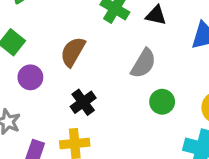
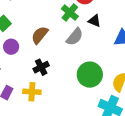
gray semicircle: (143, 63) -> (75, 37), moved
green circle: (162, 102) -> (90, 75), size x1.6

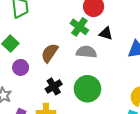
gray semicircle: (75, 37) -> (86, 52), turned -120
green circle: (90, 75) -> (87, 89), moved

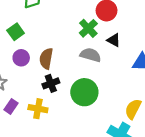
brown semicircle: (50, 53) -> (46, 59), moved, turned -36

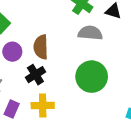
black cross: (51, 83) -> (35, 75), moved

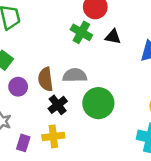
gray semicircle: (90, 33) -> (75, 75), moved
black cross: (35, 75) -> (58, 105), moved

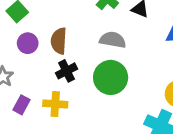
gray semicircle: (75, 75) -> (113, 40), moved

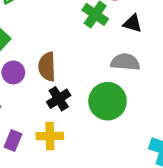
gray semicircle: (113, 40) -> (125, 62), moved

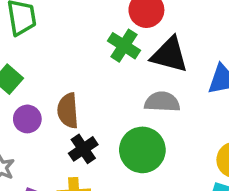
black triangle: (133, 23) -> (169, 55), size x1.6

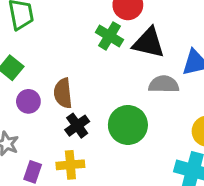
gray semicircle: (162, 102) -> (164, 84), moved

